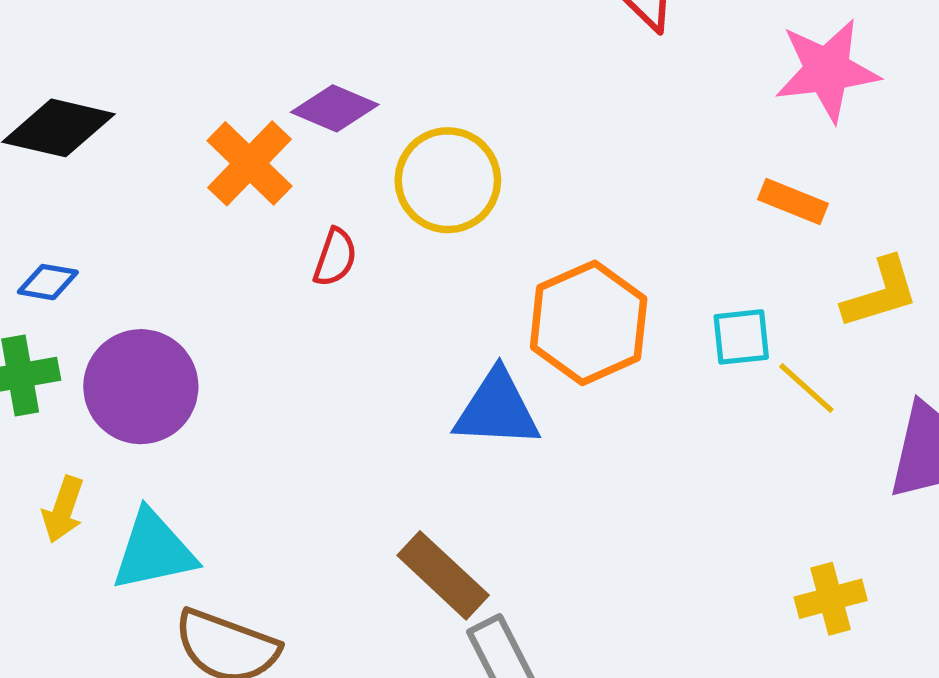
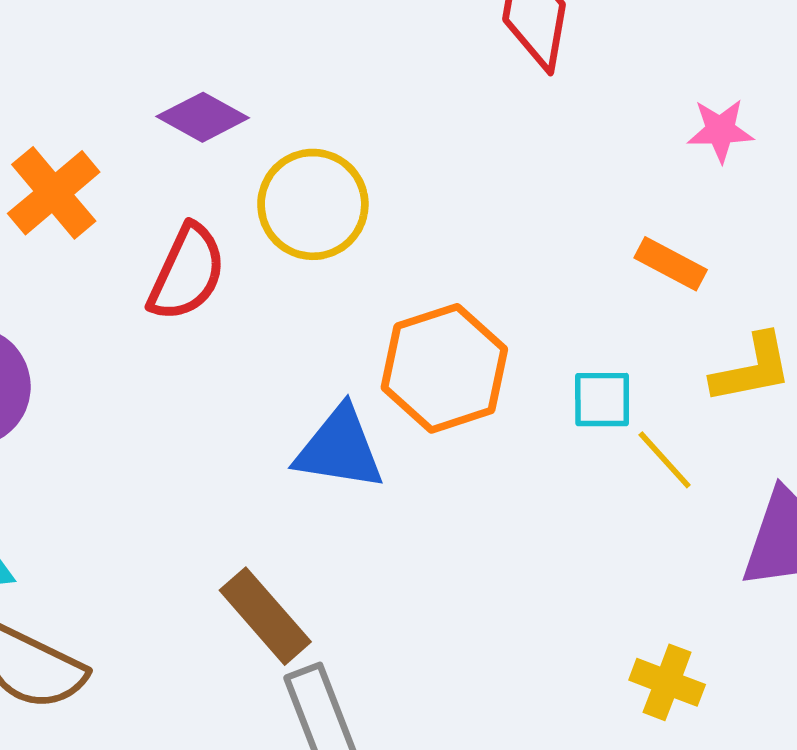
pink star: (827, 70) -> (720, 130), size x0.6
orange cross: (249, 163) -> (54, 193), moved
red semicircle: (335, 257) -> (187, 273), size x1.6
yellow cross: (831, 599) -> (667, 682), turned 30

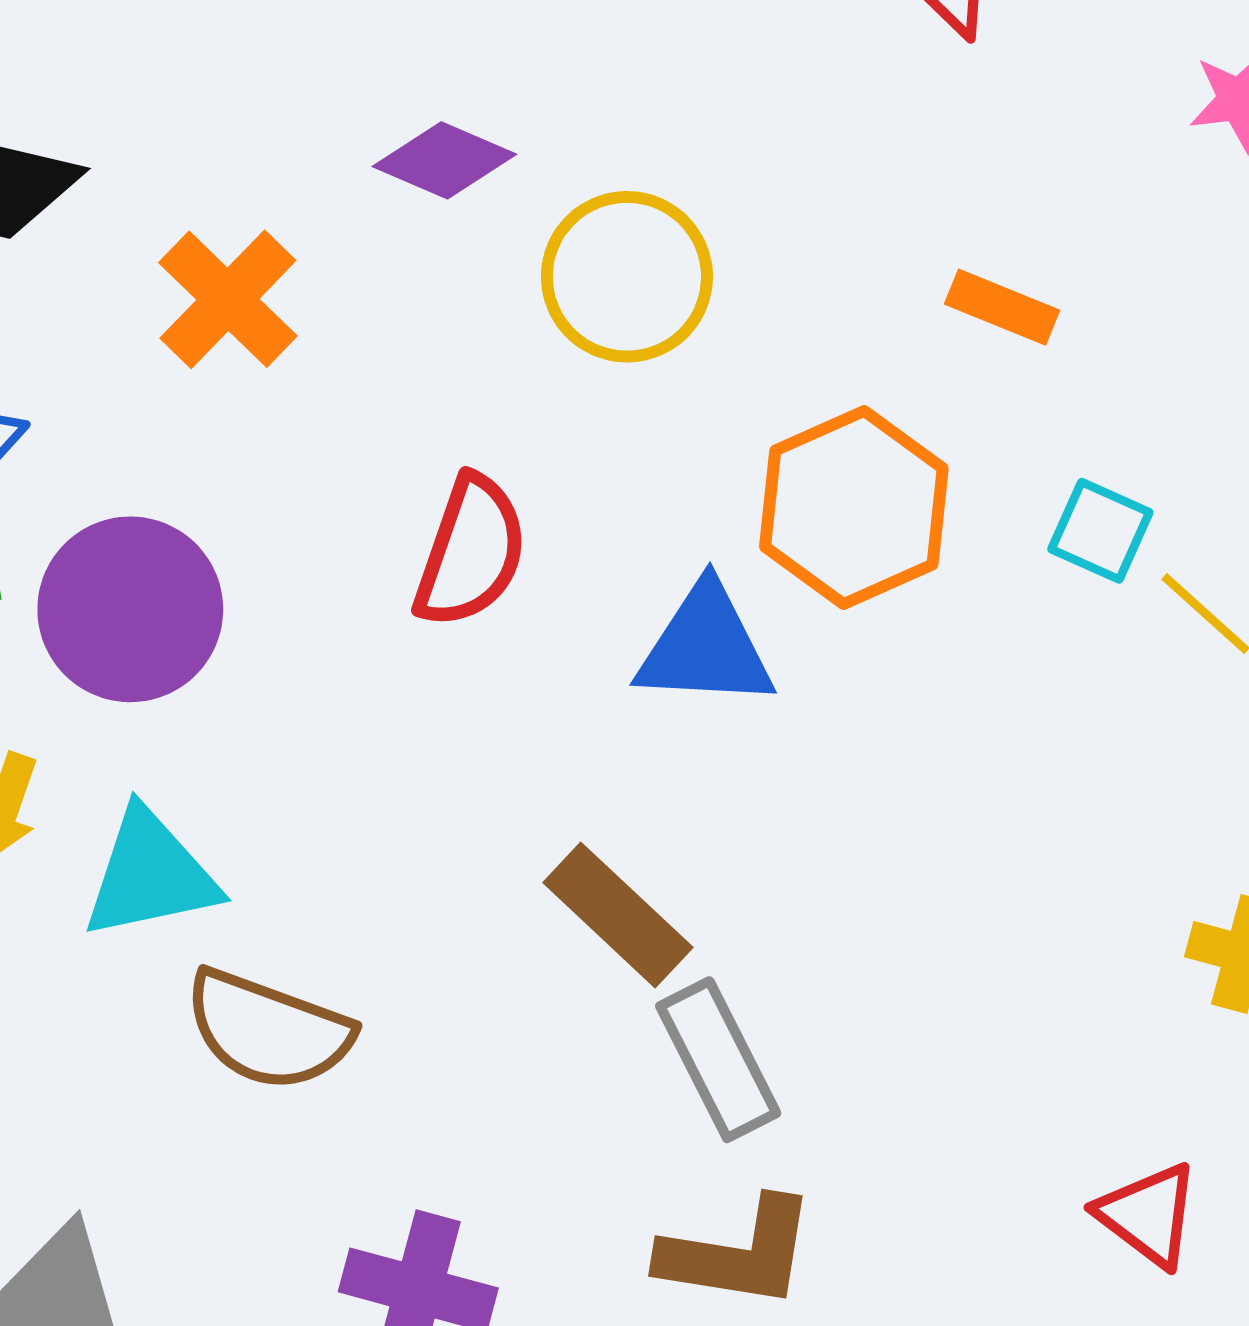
orange rectangle: (671, 264) -> (1002, 307), moved
red semicircle: (187, 273) -> (471, 552), moved
cyan square: (602, 400) -> (1100, 531), turned 30

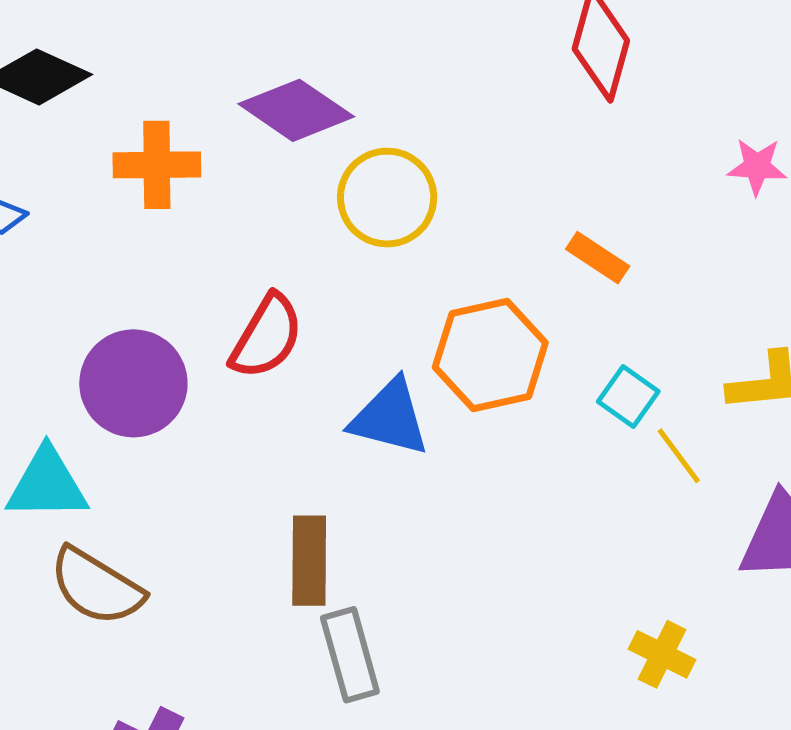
purple diamond: (444, 160) -> (296, 110), size x1.4
orange cross: (228, 299) -> (157, 165), turned 34
purple circle: (130, 609) -> (133, 383), moved
brown rectangle: (618, 915) -> (309, 561), turned 36

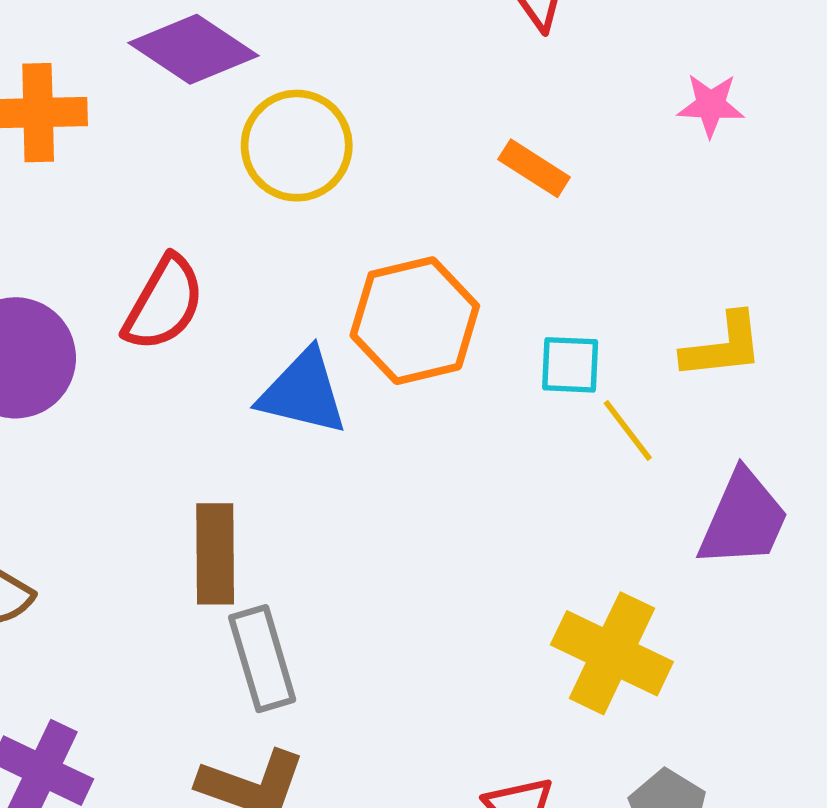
orange rectangle: (598, 258) -> (534, 168), moved
cyan square: (628, 396) -> (570, 365), turned -32
yellow cross: (662, 654) -> (612, 653), size x1.6

